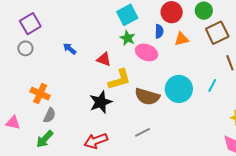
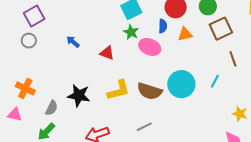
yellow L-shape: (119, 79) -> (119, 90), moved
orange cross: (40, 94) -> (25, 88), moved
black star: (101, 102) -> (79, 95), moved, turned 30

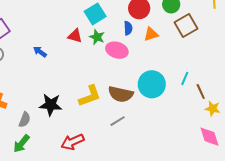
red triangle: (107, 53) -> (75, 36), moved
brown line: (233, 59) -> (201, 92), moved
gray line: (144, 127) -> (118, 121), moved

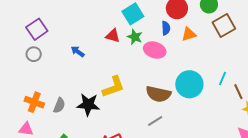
yellow L-shape: (90, 96) -> (113, 87), moved
gray semicircle: (25, 120) -> (59, 105), moved

